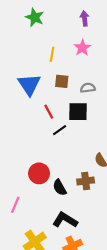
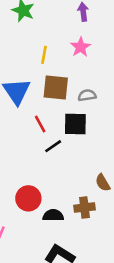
brown square: (62, 81) -> (56, 87), size x1.5
black semicircle: (60, 187) -> (53, 215), turned 119

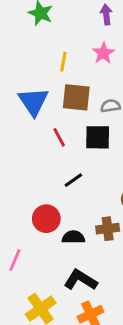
black line: (53, 146) -> (73, 180), moved

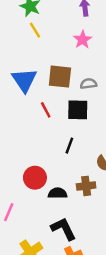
yellow line: (63, 62) -> (35, 30), moved, turned -42
black line: (73, 180) -> (69, 146), moved, turned -35
black L-shape: (81, 280) -> (63, 229), turned 32

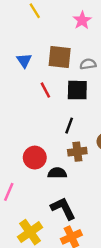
blue triangle: (24, 80) -> (24, 61), size x0.6
brown cross: (86, 186) -> (77, 152), moved

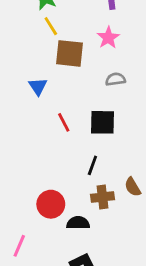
brown square: (60, 57) -> (69, 53), moved
gray semicircle: (88, 64) -> (115, 79), moved

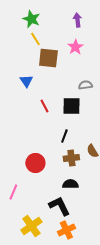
gray semicircle: (115, 79) -> (85, 85), moved
black semicircle: (78, 223) -> (70, 184), moved

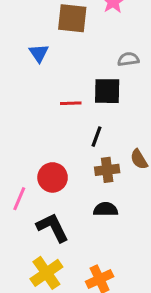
red line: (44, 106) -> (71, 103), moved, turned -64
pink line: (13, 192) -> (19, 199), moved
black L-shape: (59, 206) -> (53, 227), moved

